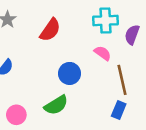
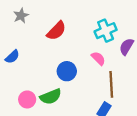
cyan cross: (105, 20) -> (106, 31), turned -30
pink circle: (16, 115) -> (27, 99), moved

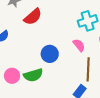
red semicircle: (56, 31) -> (33, 17), moved

